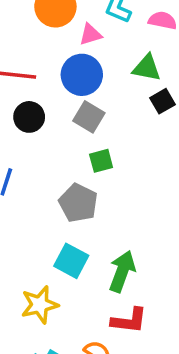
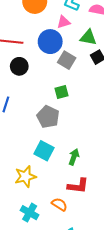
pink triangle: (91, 34) -> (64, 22), moved
gray square: (89, 117) -> (67, 60), moved
green arrow: (122, 271) -> (74, 157), size x0.7

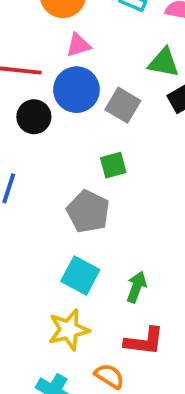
pink triangle: (64, 22) -> (78, 45), moved
blue circle: (50, 42) -> (76, 90), moved
yellow star: (25, 177) -> (69, 330), moved

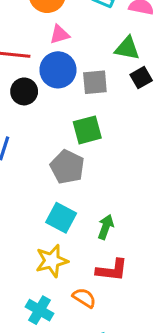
gray square: (123, 105) -> (95, 82), turned -36
green square: (113, 165) -> (87, 130), size x1.4

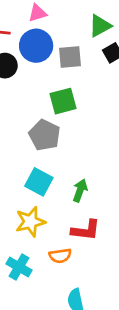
green triangle: (127, 48) -> (100, 26), turned -40
orange semicircle: (84, 298) -> (60, 256), turned 140

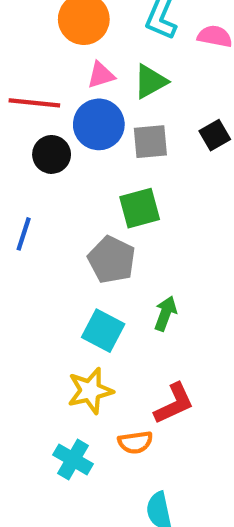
green triangle: (100, 26) -> (150, 81), moved
green arrow: (80, 190) -> (165, 313), moved
red L-shape: (86, 230) -> (174, 404), turned -32

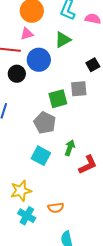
pink triangle: (101, 75) -> (27, 34), moved
gray square: (150, 142) -> (79, 89), moved
yellow star: (90, 391) -> (21, 191), moved
red L-shape: (174, 404) -> (88, 165), moved

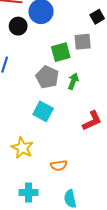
green arrow: (70, 148) -> (73, 81), moved
yellow star: (21, 191) -> (22, 148), turned -30
cyan cross: (27, 216) -> (29, 193), moved, turned -30

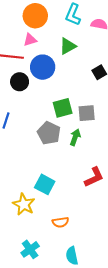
gray square: (83, 42) -> (87, 113), moved
cyan square: (43, 111) -> (45, 184), moved
cyan cross: (29, 193) -> (30, 249), turned -36

